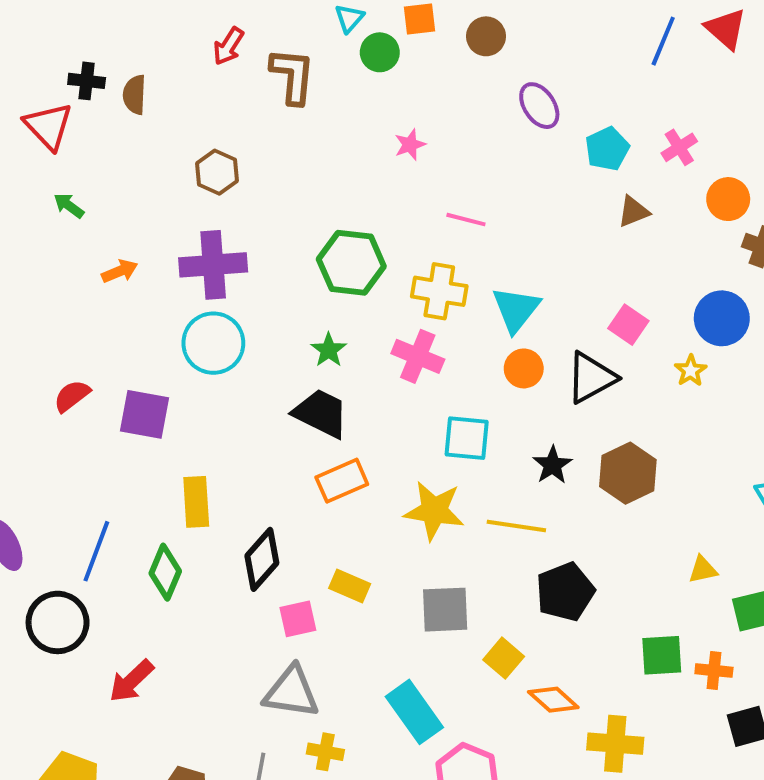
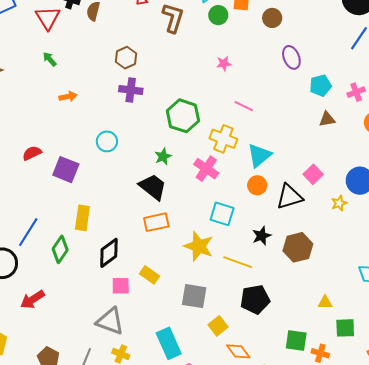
purple cross: (213, 265) -> (131, 90), moved, size x0.7
cyan circle: (213, 343) -> (107, 141), size x0.7

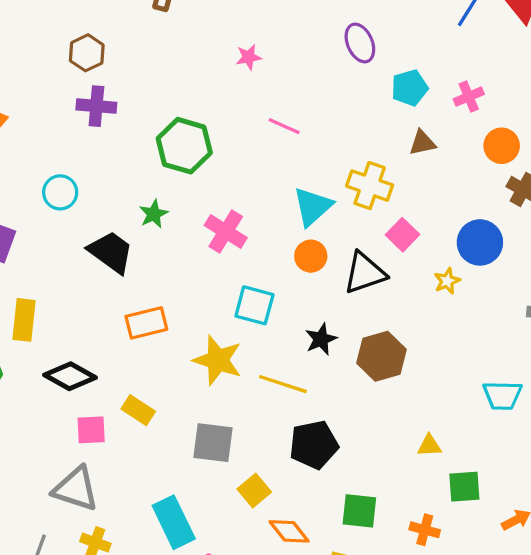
yellow cross: (223, 139) -> (370, 186), moved
black trapezoid: (153, 187) -> (111, 252), moved
black diamond: (109, 253) -> (70, 376), turned 68
green square: (296, 340) -> (359, 511), moved

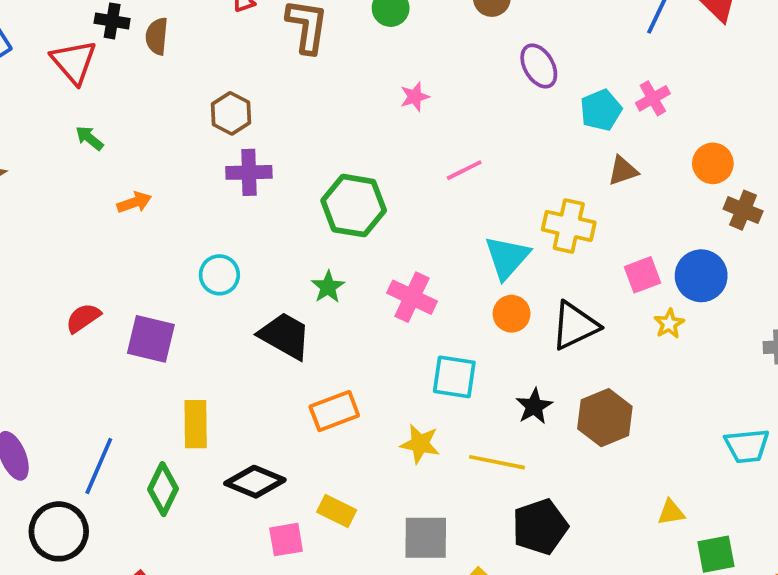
pink cross: (469, 97) -> (653, 98), moved
pink line: (284, 126) -> (464, 170), turned -44
pink square: (402, 235) -> (643, 275), moved, turned 32
yellow star: (218, 360) -> (420, 444), size x0.7

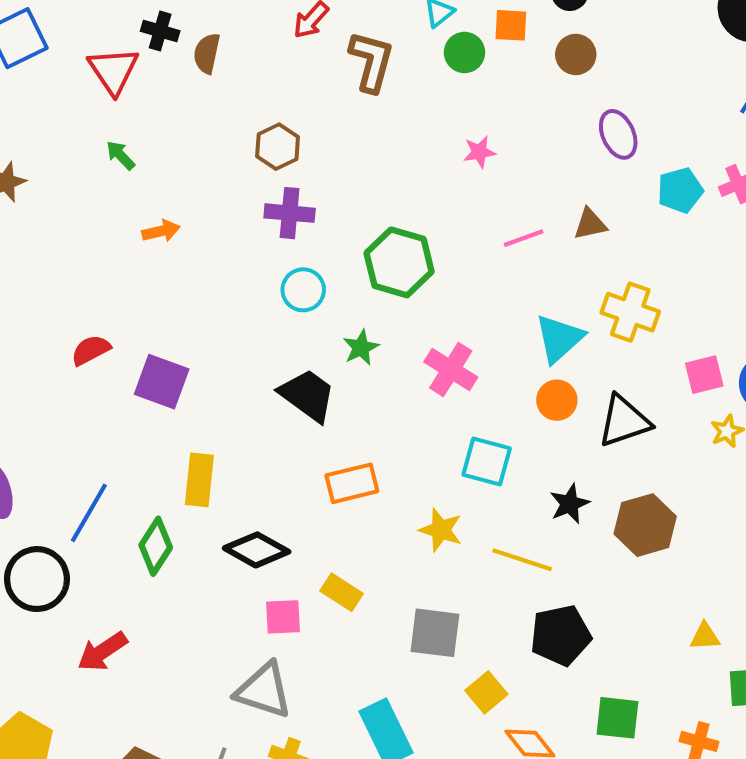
brown triangle: (623, 171) -> (590, 224), moved
cyan circle: (219, 275) -> (303, 290), moved

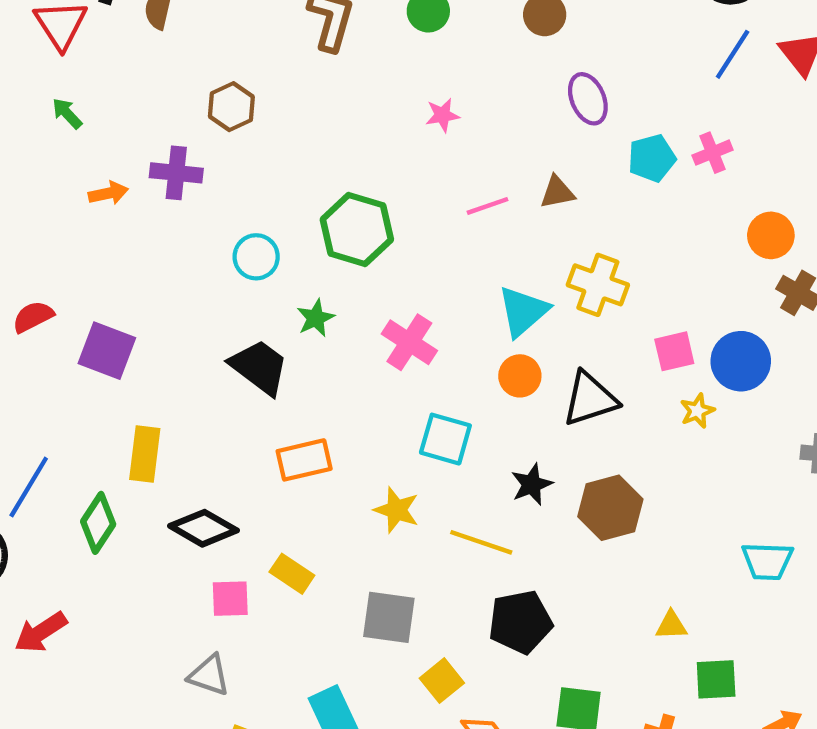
purple cross: (290, 213) -> (176, 173), moved
gray triangle: (264, 690) -> (209, 675), size x0.7

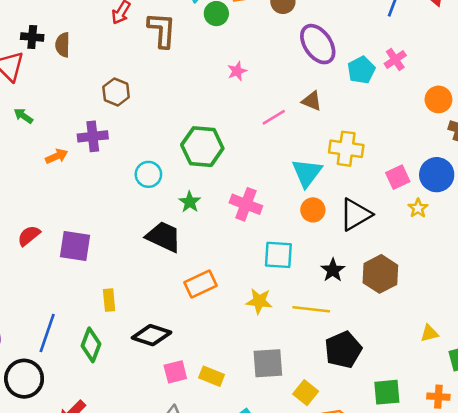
purple ellipse: (588, 99) -> (318, 44), size x1.4
brown triangle: (557, 192) -> (312, 101), turned 45
yellow rectangle: (145, 454) -> (109, 300), size x0.7
yellow rectangle: (292, 574) -> (212, 376), moved

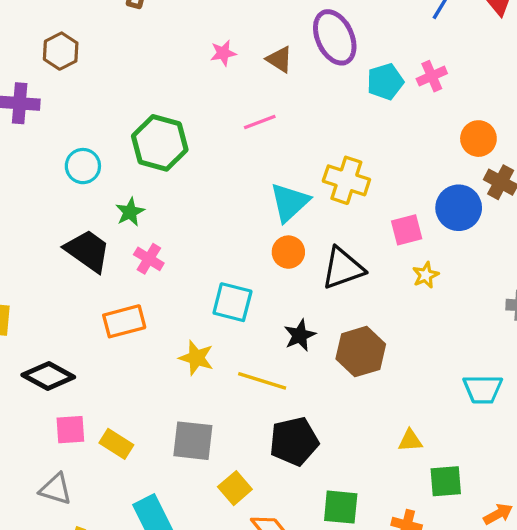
brown triangle: (312, 101) -> (279, 59), moved
blue circle: (437, 175) -> (459, 208), moved
pink cross: (246, 204) -> (149, 259), moved, size x0.7

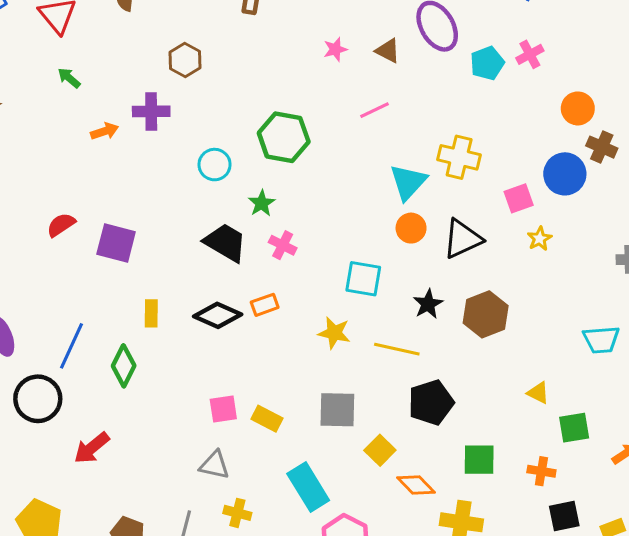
orange rectangle: (124, 321) -> (265, 305), size x0.7
black diamond: (48, 376) -> (218, 315), moved
yellow triangle: (410, 441) -> (538, 393), turned 35

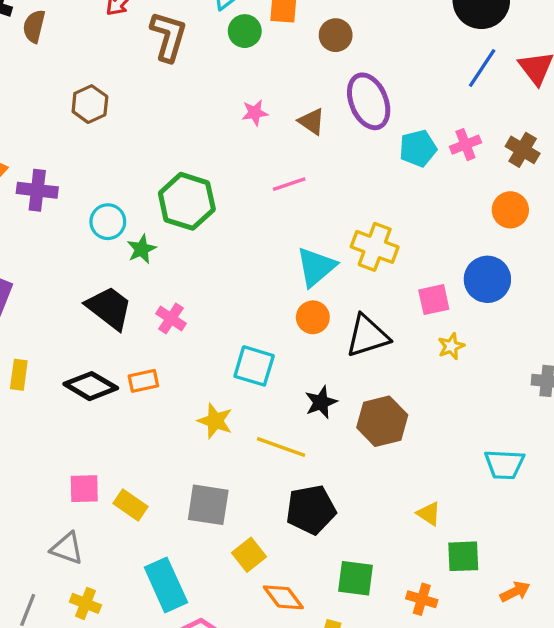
purple cross: (151, 111) -> (37, 190), moved
brown cross: (602, 147) -> (523, 150), moved
green star: (262, 203) -> (142, 249), moved

